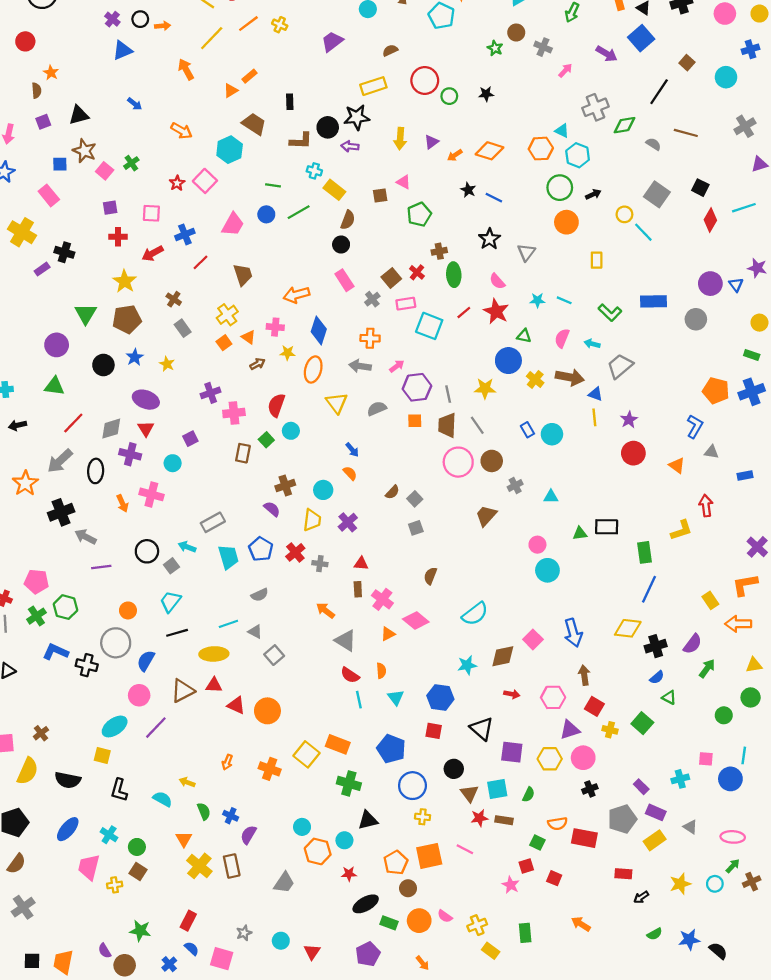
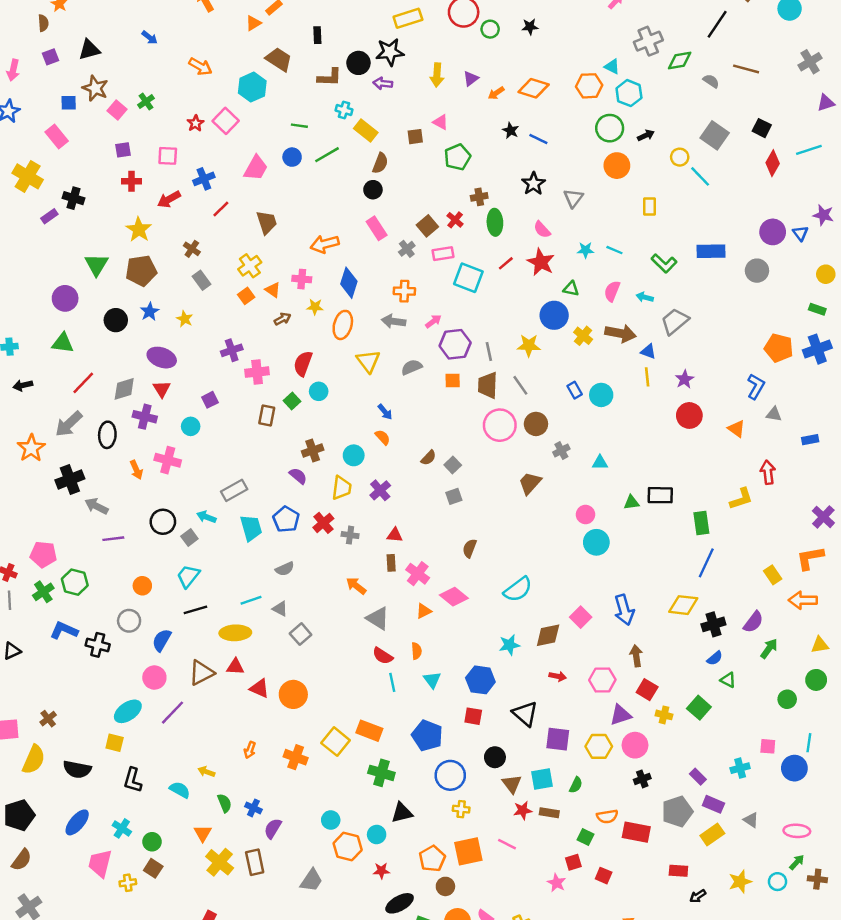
gray circle: (116, 643) -> (129, 621), size x0.7
brown cross: (752, 882) -> (817, 879), turned 30

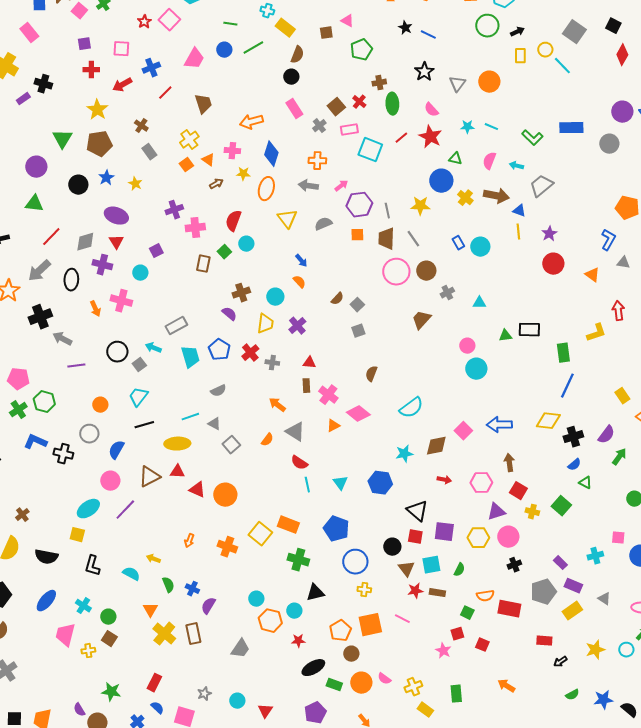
orange circle: (617, 166) -> (489, 82), moved
yellow rectangle: (649, 207) -> (520, 56), moved
blue arrow: (624, 610) -> (499, 425), turned 105
orange semicircle: (416, 651) -> (267, 440), moved, turned 40
red square: (473, 716) -> (415, 537), moved

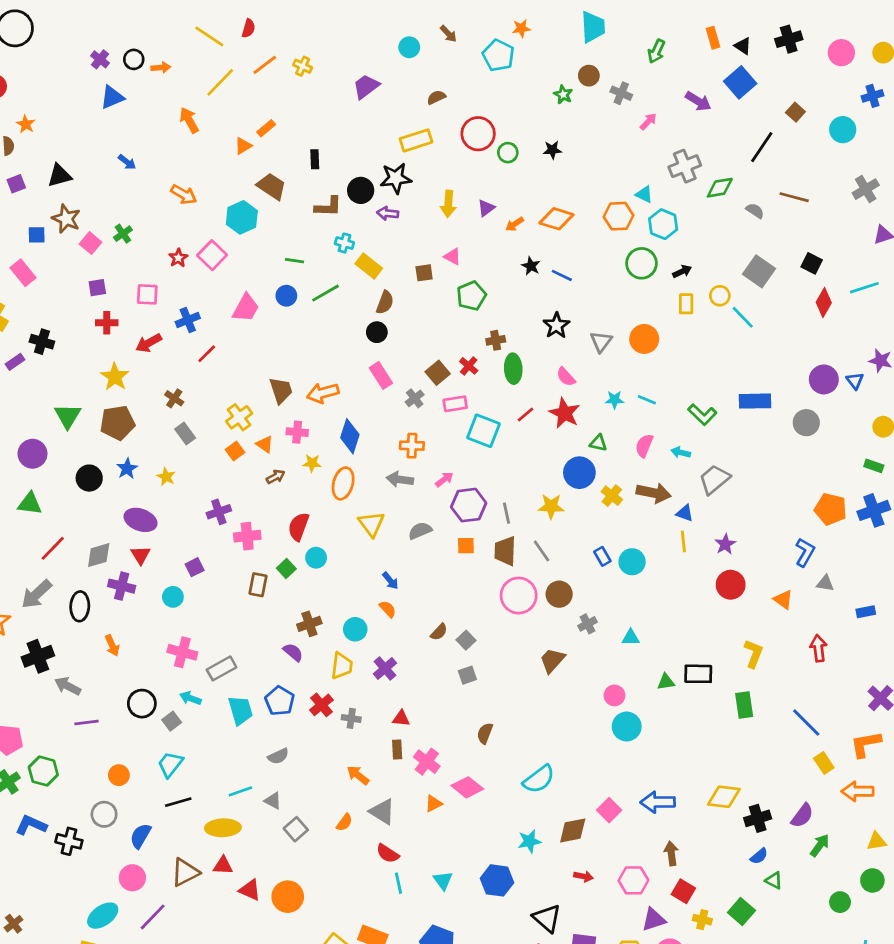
brown trapezoid: (203, 104) -> (281, 390), moved
pink cross: (121, 301) -> (182, 652), moved
yellow L-shape: (596, 333) -> (754, 654), moved, turned -50
blue line: (567, 386) -> (806, 722), moved, turned -70

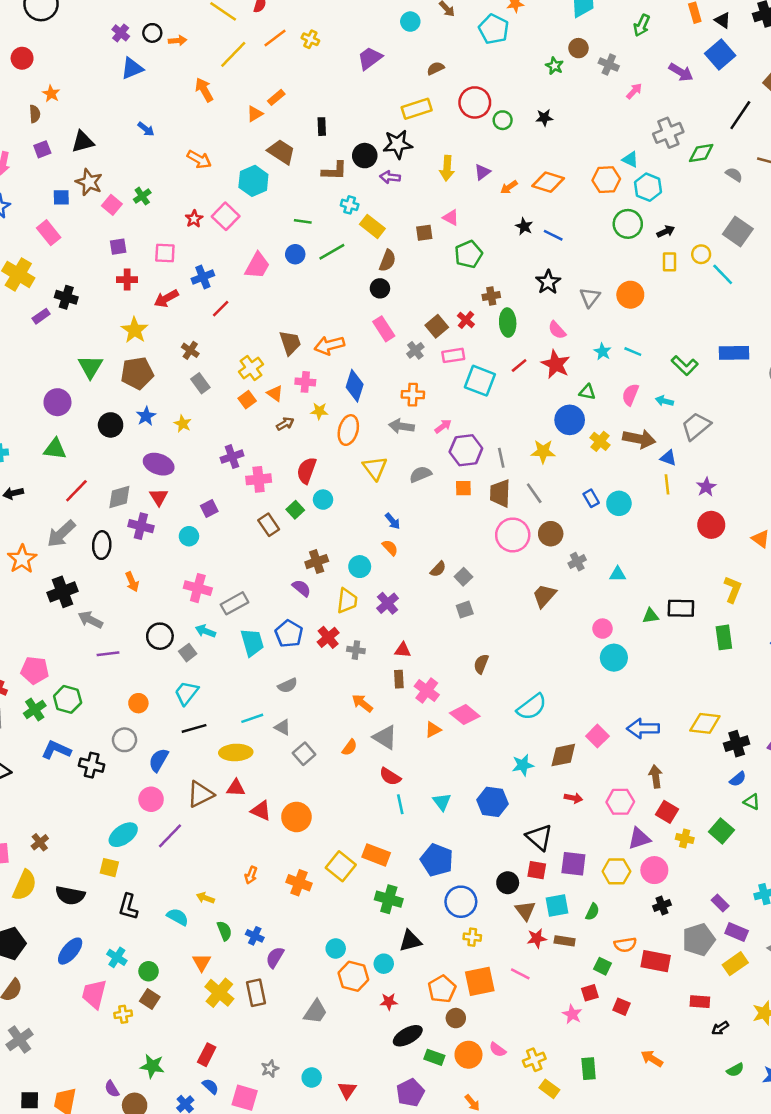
cyan star: (615, 400) -> (603, 352), turned 30
brown rectangle: (258, 585) -> (269, 525), turned -45

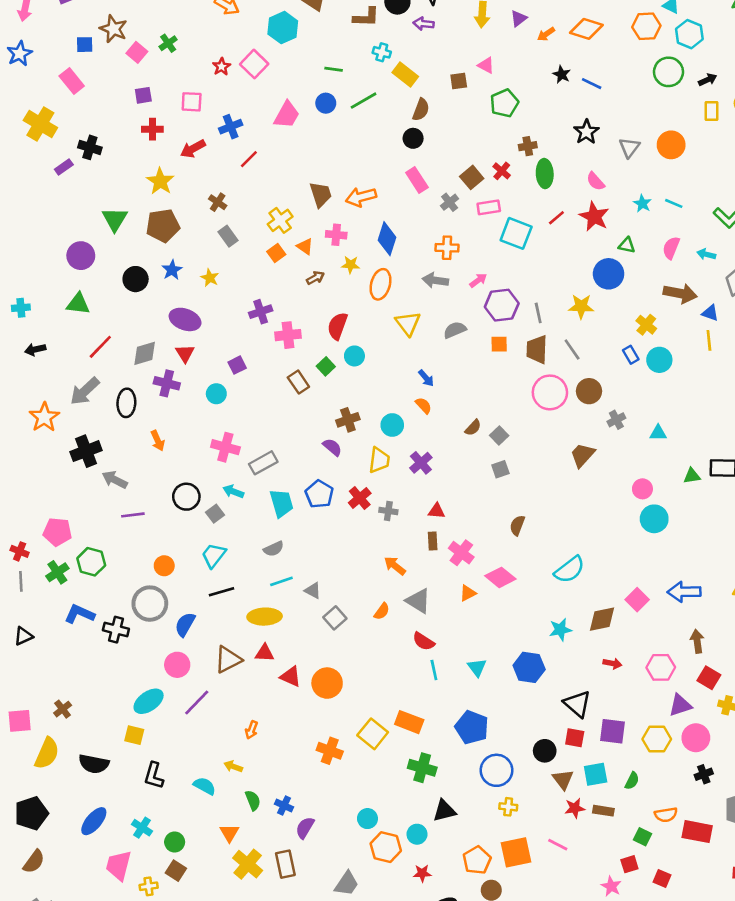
yellow cross: (600, 441) -> (646, 325), moved
gray semicircle: (288, 685) -> (274, 549), moved
gray circle: (124, 740) -> (150, 604), size x1.4
orange arrow: (251, 875) -> (251, 730), moved

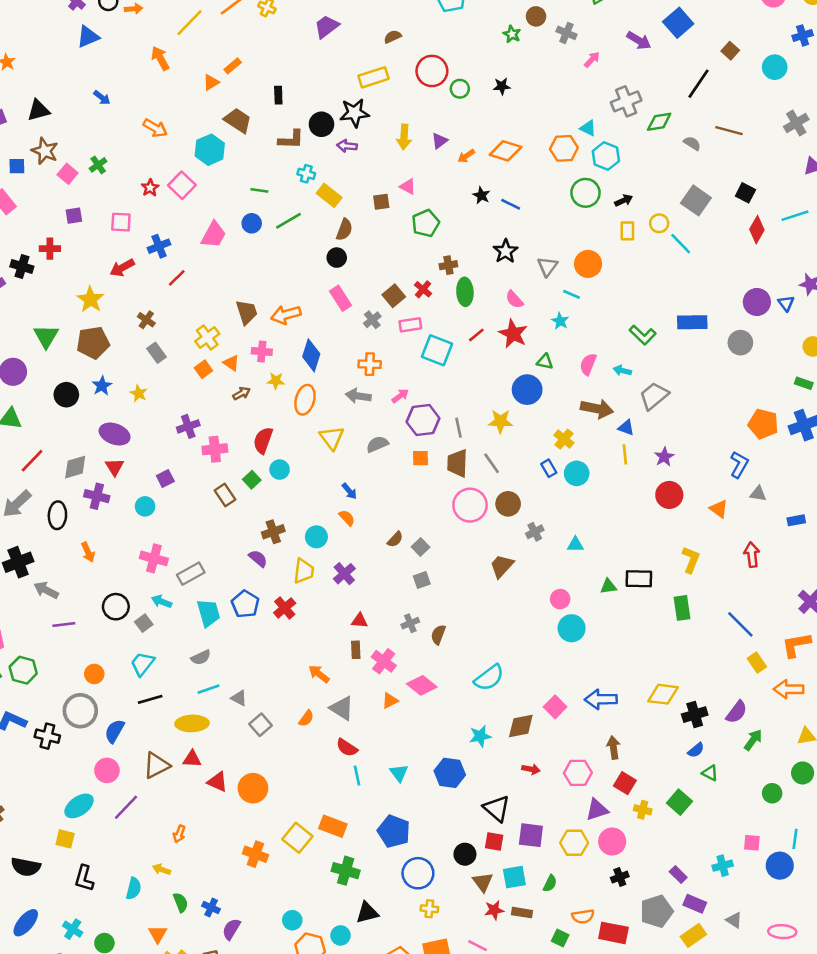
red cross: (152, 129) -> (50, 249), moved
cyan line: (674, 203) -> (572, 294), moved
gray cross: (388, 511) -> (410, 623), moved, turned -30
cyan semicircle: (205, 786) -> (134, 888), turned 75

